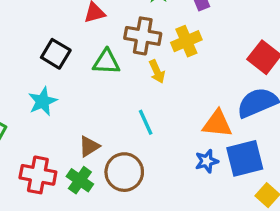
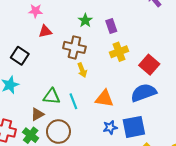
yellow cross: (186, 41) -> (119, 52), moved
green triangle: (106, 62) -> (52, 96), moved
orange triangle: (217, 124) -> (104, 99), moved

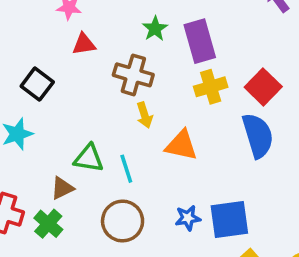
purple rectangle: (111, 26) -> (200, 41), size x1.6
red square: (149, 65) -> (263, 87), moved
blue semicircle: (144, 93) -> (258, 136), moved, turned 90
orange triangle: (104, 99) -> (181, 145), moved
brown circle: (58, 132) -> (123, 221), moved

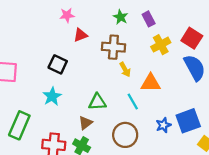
purple rectangle: (200, 41) -> (149, 19), size x0.6
cyan line: (126, 169) -> (133, 101), moved

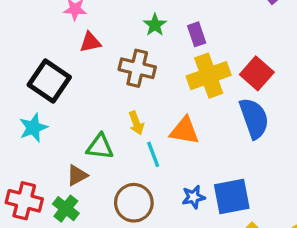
yellow cross: (161, 45) -> (209, 76), size x1.4
black square: (58, 64) -> (49, 81), size x1.4
yellow arrow: (125, 70) -> (136, 123), moved

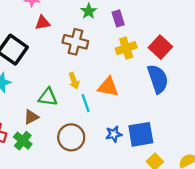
yellow cross: (209, 76) -> (126, 48), size x0.7

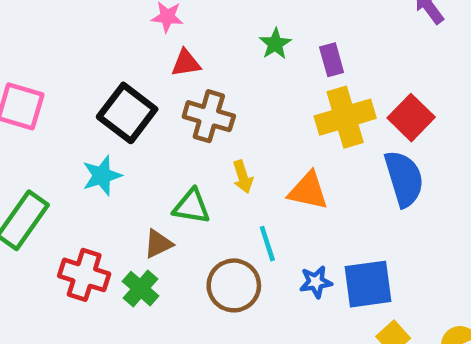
brown cross: (75, 42) -> (209, 116), moved
yellow cross: (126, 48) -> (345, 117), size x1.4
cyan line: (86, 103) -> (267, 244), moved

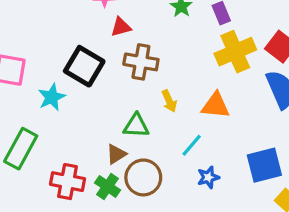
cyan star: (102, 176) -> (52, 97), moved
cyan line: (267, 244) -> (192, 145), turned 65
blue star: (316, 282) -> (208, 177), moved
brown circle: (234, 285) -> (143, 177), moved

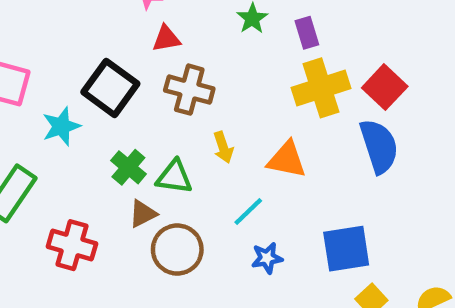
green cross: (108, 186) -> (128, 167), moved

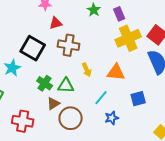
blue square: (346, 249) -> (138, 99), moved, size x0.7

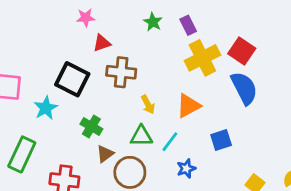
orange triangle: (116, 72) -> (188, 106), turned -30
green triangle: (66, 86) -> (141, 136), moved

